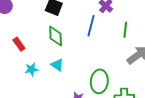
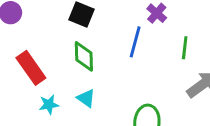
red rectangle: (19, 44) -> (31, 68), size x1.6

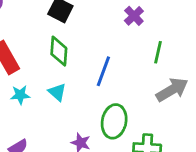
blue line: (135, 42) -> (103, 71), moved

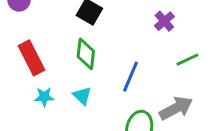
green line: (158, 52) -> (187, 60), turned 50
gray arrow: (172, 90) -> (176, 108), moved

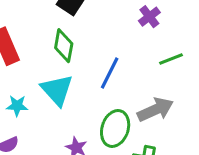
cyan triangle: (82, 96) -> (57, 90), size x1.6
cyan star: (44, 97) -> (17, 106), moved

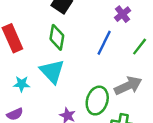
green line: (171, 59) -> (140, 47), turned -30
blue line: (110, 73) -> (104, 43), moved

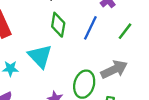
green diamond: (57, 37) -> (58, 25), moved

